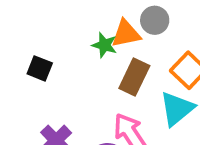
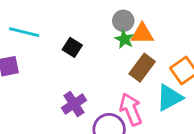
gray circle: (155, 20) -> (123, 21), moved

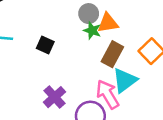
cyan triangle: (169, 98) -> (125, 80), moved

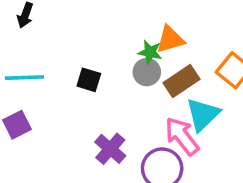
gray circle: (89, 14) -> (147, 72), moved
brown rectangle: (112, 54) -> (182, 81), turned 35

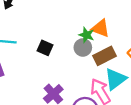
orange triangle: (170, 39) -> (100, 28), turned 30

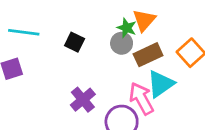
orange triangle: (100, 28) -> (144, 20), turned 48

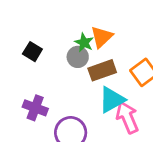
pink arrow: (141, 99) -> (127, 117), moved
purple cross: (83, 100) -> (35, 108), turned -35

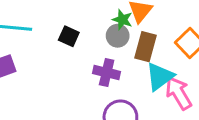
brown rectangle: (102, 70) -> (145, 47), turned -48
purple cross: (35, 108) -> (107, 72), moved

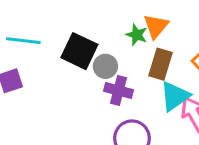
black square: (69, 36) -> (79, 51), size x1.6
gray circle: (118, 36) -> (105, 66), moved

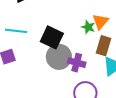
gray circle: (105, 66) -> (59, 57), moved, size x1.6

